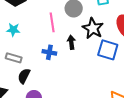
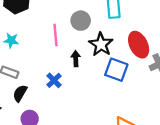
blue cross: (49, 52) -> (54, 80), moved, turned 32

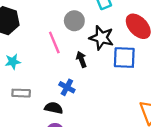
black semicircle: (20, 93) -> (54, 108), moved, turned 90

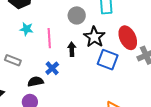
pink line: (54, 42) -> (49, 38), moved
cyan star: (13, 62) -> (26, 29), moved
black semicircle: (54, 108) -> (36, 82), turned -42

